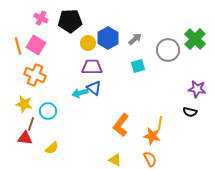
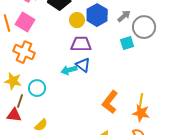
gray circle: (168, 50) -> (144, 27), moved
yellow line: (160, 123) -> (141, 100), moved

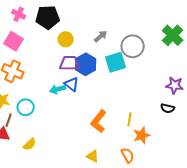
blue hexagon: (97, 15) -> (86, 64), moved
gray arrow: (124, 16) -> (101, 36), moved
cyan square: (127, 43) -> (116, 62), size x1.5
orange star: (141, 113) -> (142, 135), moved, turned -30

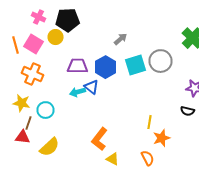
yellow circle: (66, 39) -> (56, 37), moved
gray circle: (133, 46) -> (160, 61), moved
purple trapezoid: (70, 63) -> (78, 66), moved
orange L-shape: (99, 121) -> (100, 139), moved
yellow semicircle: (30, 144) -> (50, 147), size x1.5

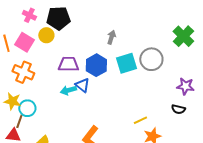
gray arrow: (120, 39) -> (111, 37), turned -32
cyan circle: (46, 110) -> (27, 108), moved
yellow line: (150, 122) -> (140, 120), turned 56

